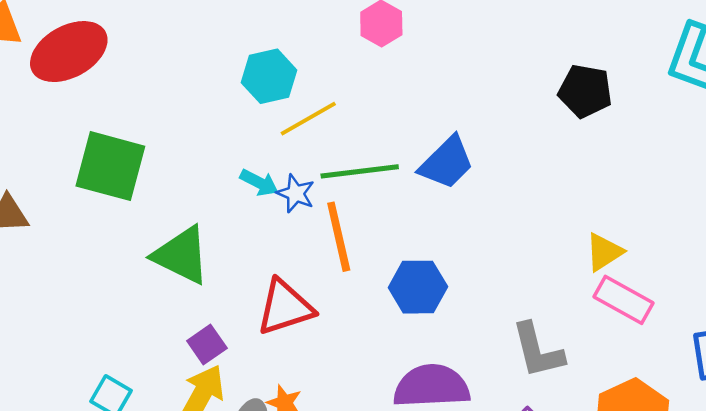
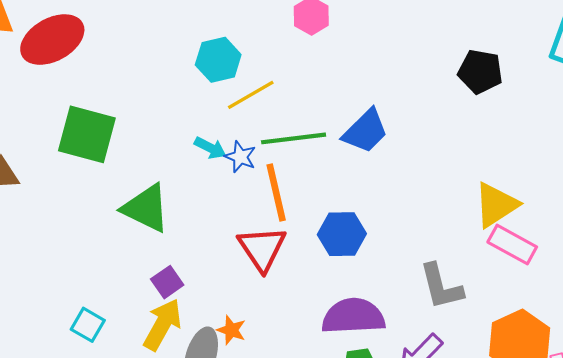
yellow triangle: (604, 252) -> (496, 205), size x1.4
red triangle: (285, 307) -> (262, 248), moved, turned -46

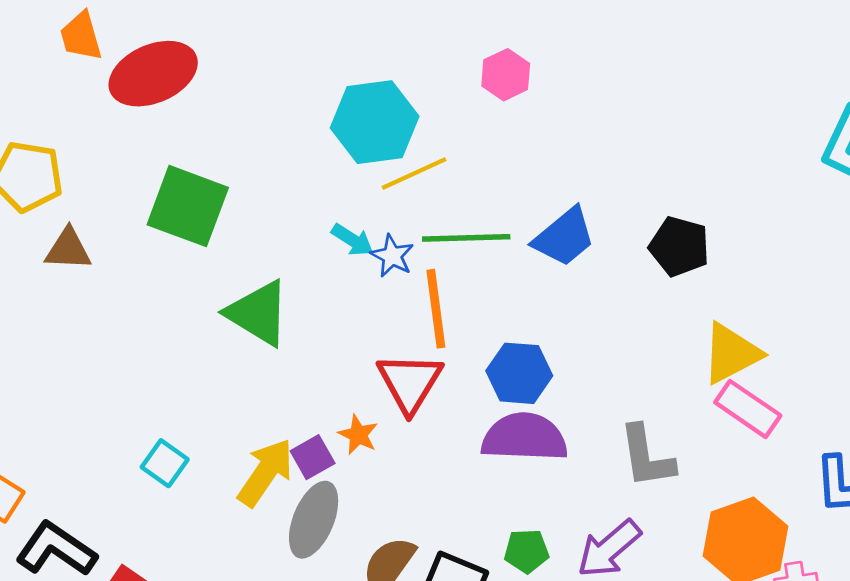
cyan hexagon: (218, 60) -> (375, 122), size x1.4
black pentagon: (480, 72) -> (679, 246), moved
purple square: (167, 282) -> (313, 457), moved
purple semicircle: (353, 316) -> (524, 437), moved
orange star: (231, 330) -> (358, 435), moved

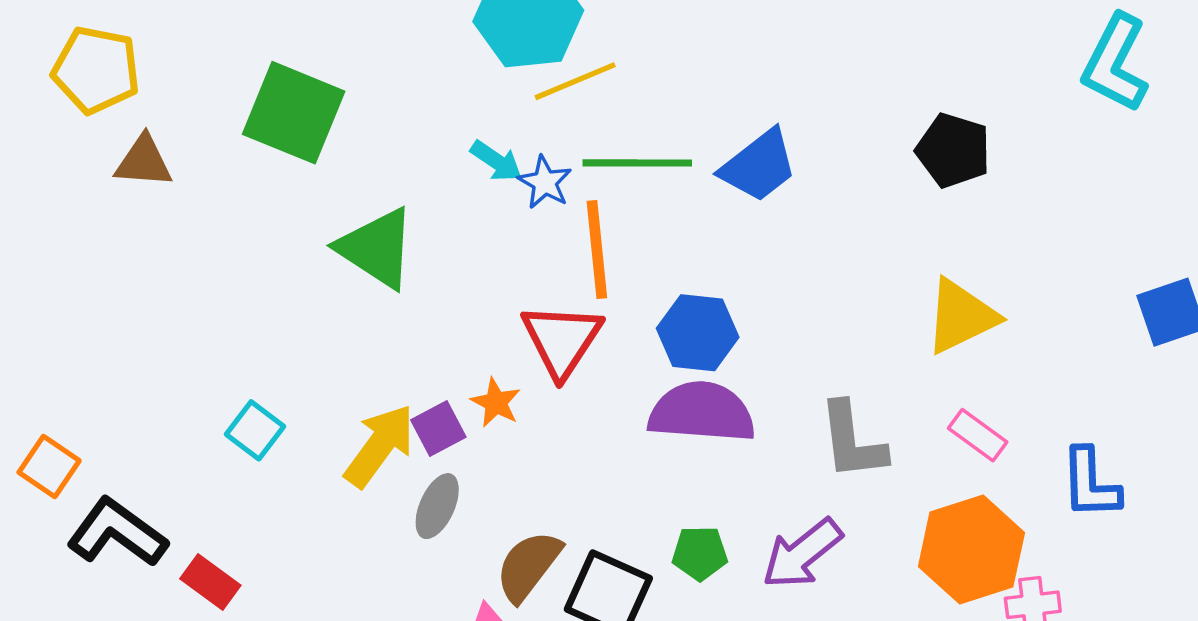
black pentagon: (679, 246) -> (953, 150), moved
pink rectangle: (748, 409) -> (978, 435), moved, size x0.7
gray ellipse: (314, 520) -> (437, 506), size x0.7

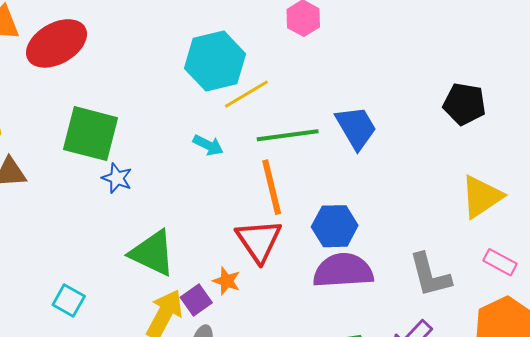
blue trapezoid: (759, 166) -> (356, 128), turned -75
blue star: (545, 182) -> (117, 178), moved
green triangle: (377, 248) -> (152, 253), moved
cyan square: (255, 430) -> (69, 300), moved

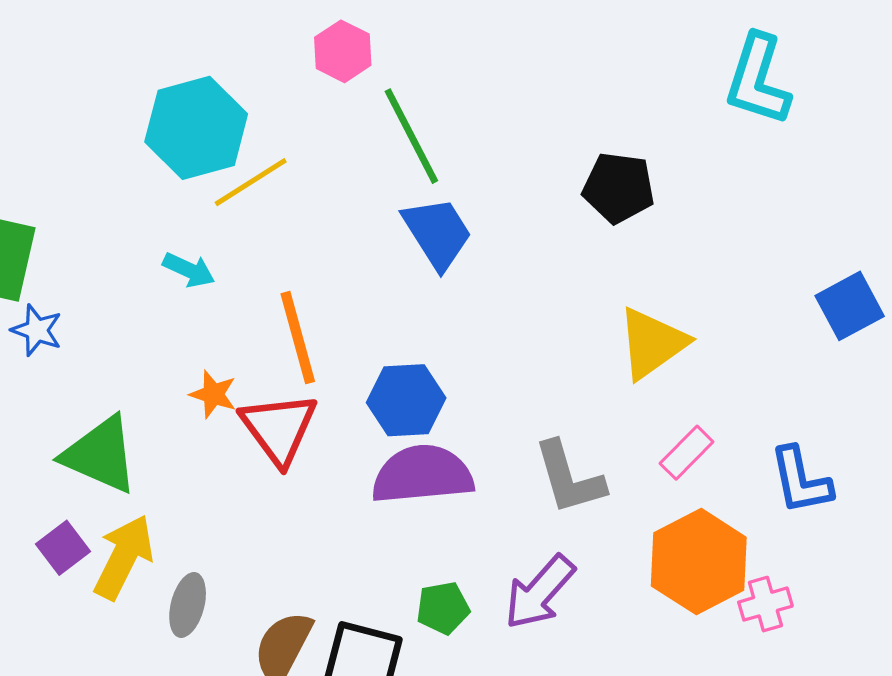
green line: (288, 135) -> (411, 136), moved, turned 72
pink rectangle: (500, 262) -> (687, 453), turned -72
orange star: (227, 281) -> (213, 394), moved
purple square: (196, 300) -> (63, 548), moved

